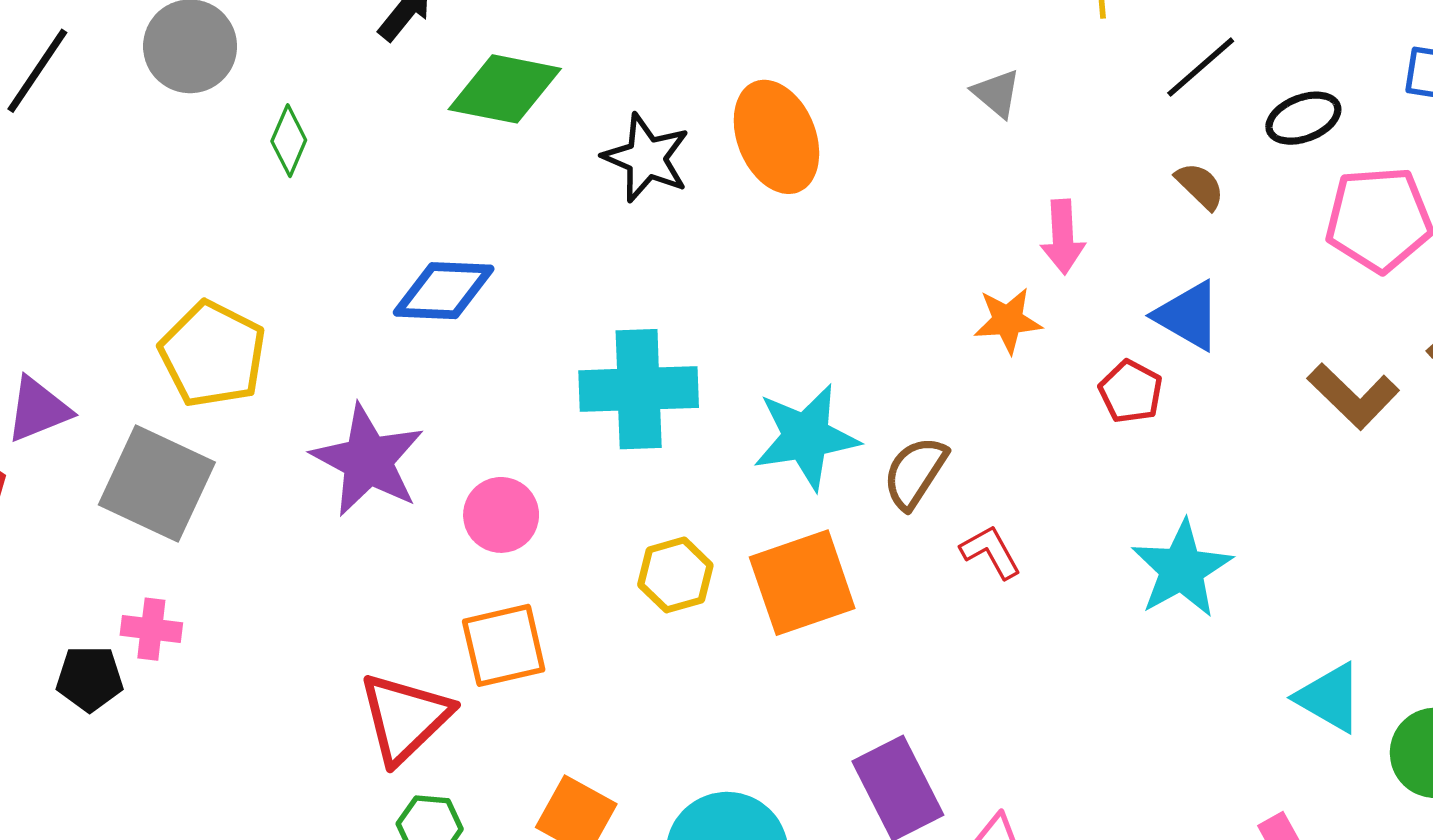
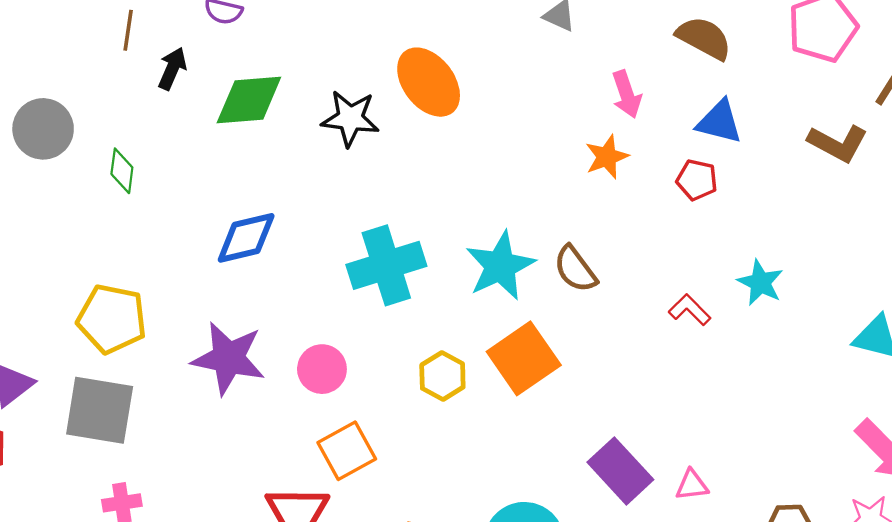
brown semicircle: (1200, 186) -> (704, 38), size x1.6
brown semicircle: (915, 473) -> (575, 269), turned -54
red L-shape: (991, 552) -> (690, 310), moved
cyan star: (1182, 569) -> (760, 283), size x0.7

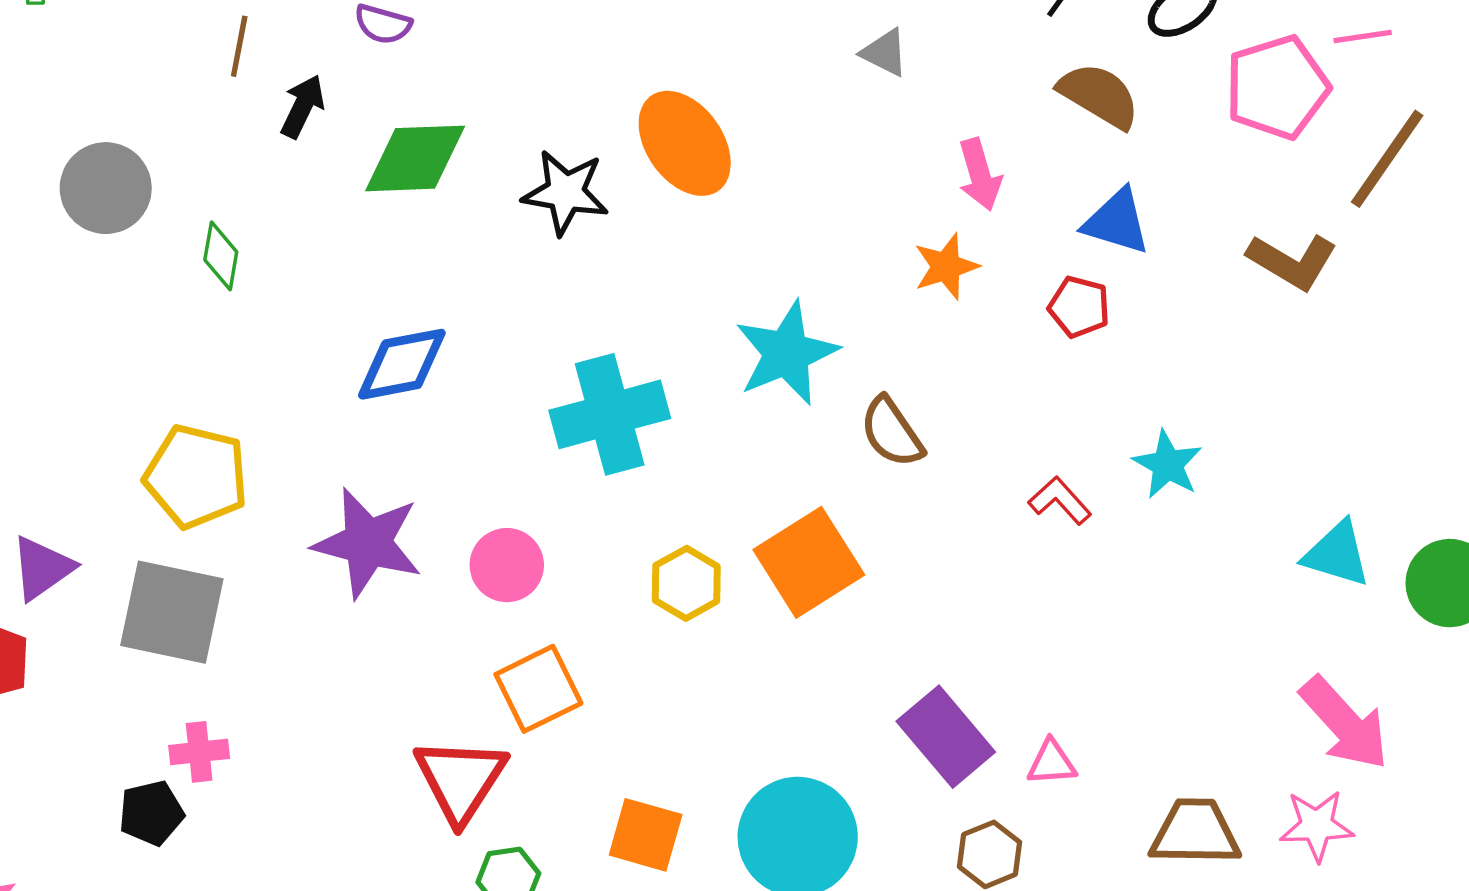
cyan star: (500, 266) -> (787, 353), moved

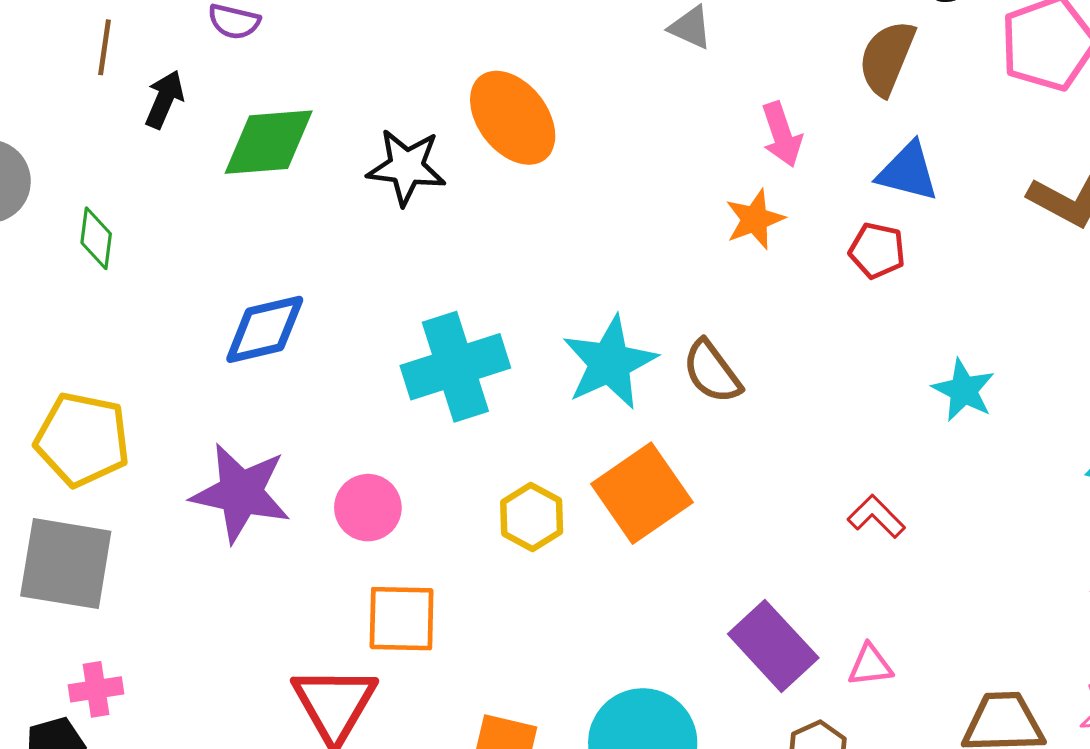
brown semicircle: (1099, 95) -> (887, 58), turned -96
cyan star: (787, 353) -> (610, 363), moved
red L-shape: (1060, 501) -> (876, 516), moved
orange square: (538, 689) -> (402, 619), turned 30

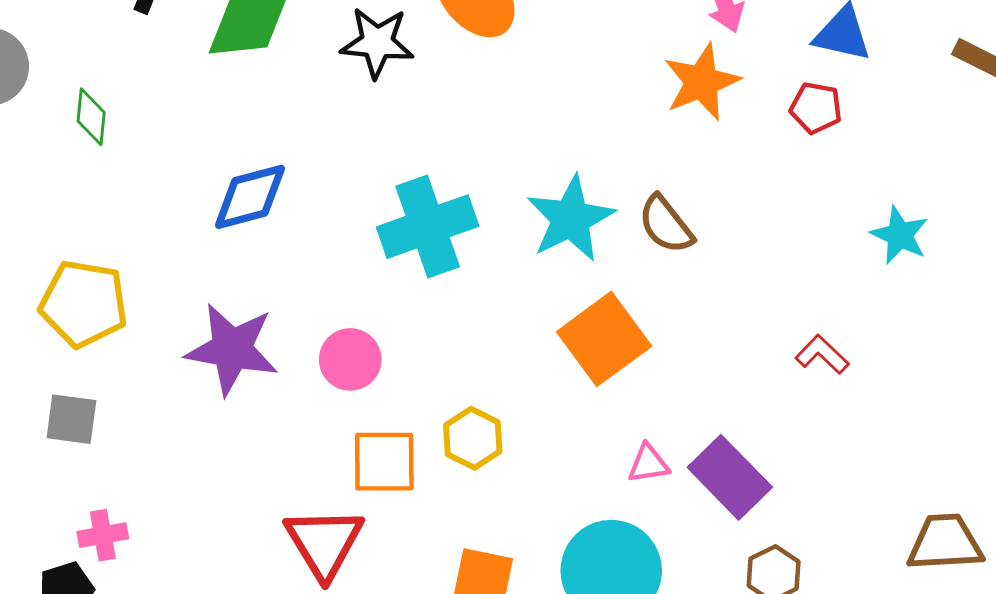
orange star: (755, 219) -> (702, 82), size x1.4
yellow hexagon: (532, 517) -> (473, 438), moved
gray square: (66, 564) -> (71, 419), size x0.6
pink triangle: (870, 665) -> (649, 464), moved

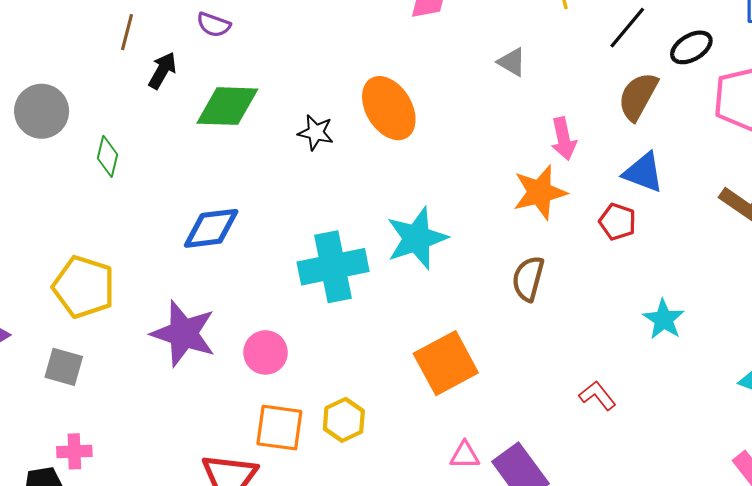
black star: (377, 43) -> (316, 133), size x0.7
cyan star: (571, 219) -> (417, 238), moved
brown semicircle: (666, 225) -> (528, 279), moved, turned 45

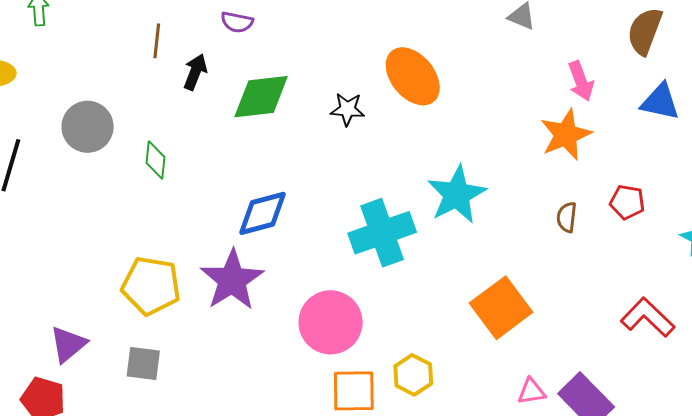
red pentagon: (617, 222) -> (627, 202), moved
brown semicircle: (528, 279) -> (567, 217), size x0.7
purple star: (183, 334) -> (232, 280), moved, turned 30
pink circle: (266, 352) -> (331, 322), size x1.5
red L-shape: (597, 396) -> (648, 317), size x1.5

